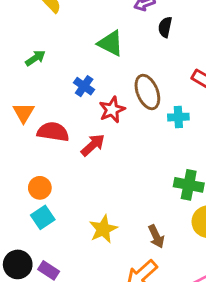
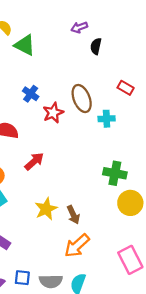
green triangle: (111, 43) -> (25, 45), moved
red arrow: (93, 145) -> (34, 161), moved
brown arrow: (156, 236) -> (73, 215), moved

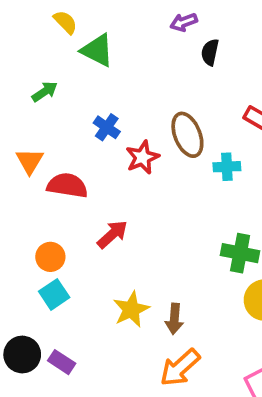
brown arrow: (73, 215) -> (174, 319), turned 30

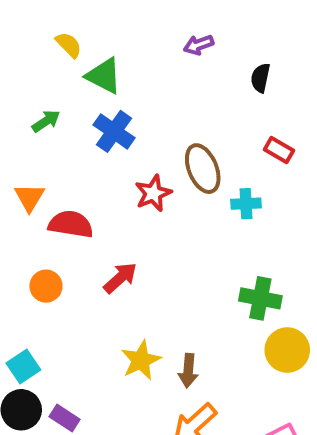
black semicircle: (210, 52) -> (260, 78), moved
blue cross: (107, 127) -> (114, 131), moved, size x1.4
orange circle: (50, 257) -> (46, 286), moved
cyan square: (54, 294) -> (23, 366), moved

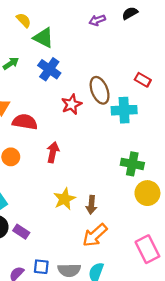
black semicircle: (260, 78) -> (130, 13), moved, turned 49
cyan cross: (246, 204) -> (124, 110), size x1.5
red arrow: (120, 278) -> (53, 152), turned -36

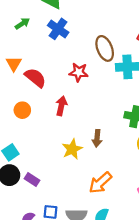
red star: (72, 104) -> (79, 72), moved, turned 30
red semicircle: (25, 122) -> (35, 78), turned 30
brown arrow: (91, 205) -> (97, 138), moved

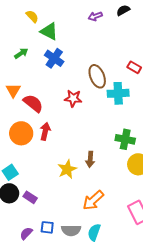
red arrow: (61, 106) -> (45, 131), moved
orange circle: (22, 110) -> (21, 133), size x1.5

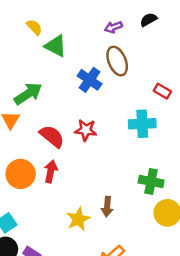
green arrow: (21, 53) -> (28, 94), moved, size x1.6
blue cross: (54, 58) -> (90, 80), moved
brown ellipse: (97, 76) -> (117, 61), moved
red semicircle: (33, 103) -> (52, 136), moved

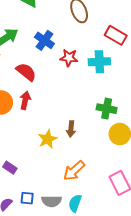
blue cross: (90, 80) -> (44, 40), moved
red rectangle: (162, 91) -> (116, 35), size x1.5
red star: (86, 130) -> (69, 58), moved

